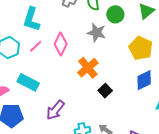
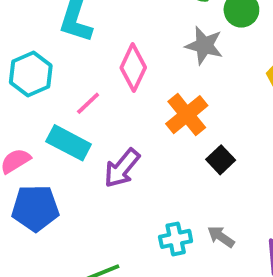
pink line: (36, 46) -> (88, 103), moved
purple arrow: (55, 110) -> (122, 168), moved

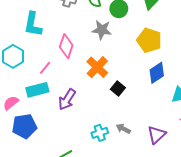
cyan rectangle: (69, 143) -> (37, 90), turned -35

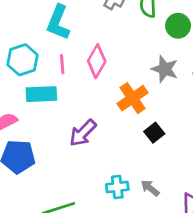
gray star: (102, 30) -> (165, 69), moved
pink line: (45, 68) -> (62, 64), moved, turned -56
cyan rectangle: (37, 90) -> (41, 94), moved

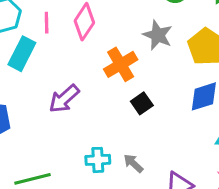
cyan rectangle: (41, 94) -> (22, 54), turned -64

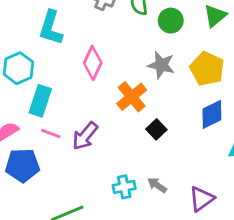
pink line: (47, 23) -> (51, 133), moved, turned -60

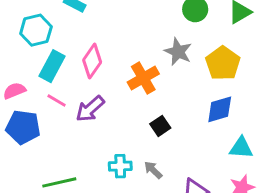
pink diamond: (93, 63) -> (92, 61), moved
black square: (156, 129) -> (160, 126), moved

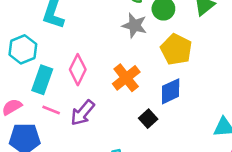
gray star: (178, 52) -> (134, 25), moved
yellow pentagon: (223, 63) -> (176, 49), moved
blue diamond: (220, 109) -> (171, 91), moved

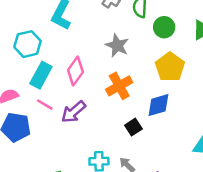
gray star: (134, 25) -> (117, 46), moved

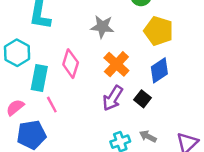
pink line: (45, 105) -> (52, 105), turned 49
purple arrow: (74, 112) -> (113, 98), moved

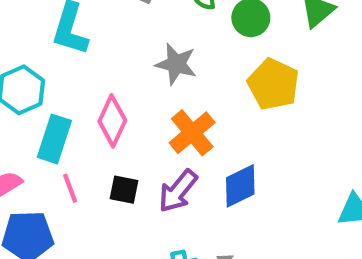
blue diamond: (159, 70) -> (240, 186), moved
black square: (142, 99) -> (124, 190), moved, turned -35

